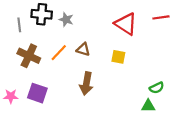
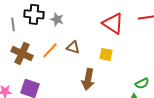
brown arrow: (86, 84) -> (88, 79), moved

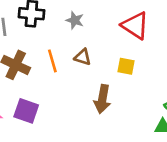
gray star: (57, 19) -> (75, 20), moved
orange line: (50, 50) -> (52, 61), turned -60

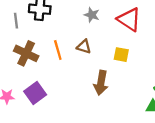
gray star: (75, 20) -> (92, 15), moved
purple square: (26, 111) -> (35, 93), turned 35

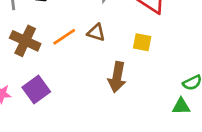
orange line: (58, 50) -> (64, 37), turned 72

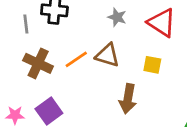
brown triangle: (96, 33) -> (107, 55), size x1.4

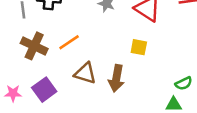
brown triangle: (107, 55) -> (85, 73), moved

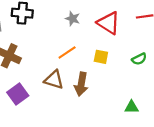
orange line: (69, 42) -> (67, 52), moved
green semicircle: (184, 83) -> (139, 59), moved

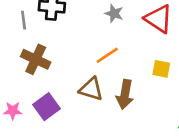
yellow square: (101, 57) -> (161, 69), moved

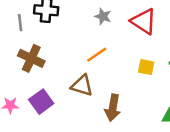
brown arrow: (125, 94) -> (113, 108), moved

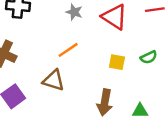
brown arrow: (113, 108) -> (105, 102), moved

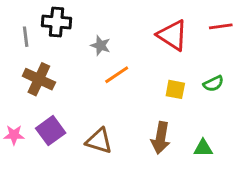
gray star: (74, 12) -> (101, 45), moved
brown triangle: (53, 80) -> (99, 141), moved

